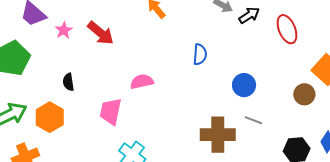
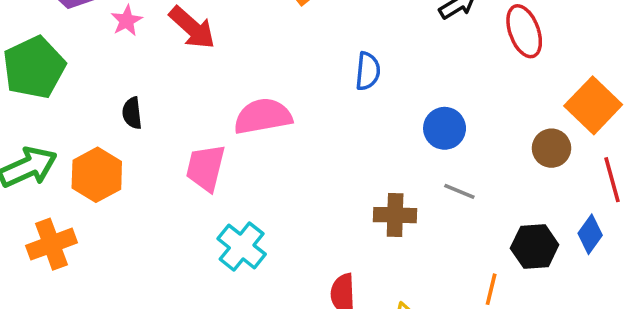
pink semicircle: (142, 82) -> (263, 116), size x1.4
brown cross: (218, 135) -> (395, 215), size x0.7

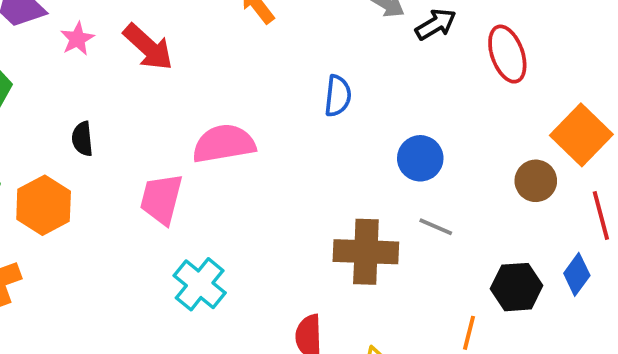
brown cross: (395, 215) -> (366, 252), size x1.4

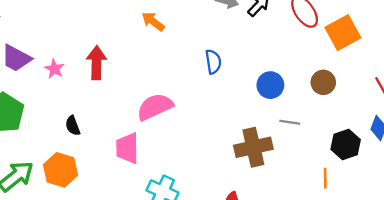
red arrow: (148, 47) -> (97, 63), turned -116
orange square: (581, 135) -> (343, 33), moved, turned 32
brown circle: (536, 181) -> (323, 82), moved

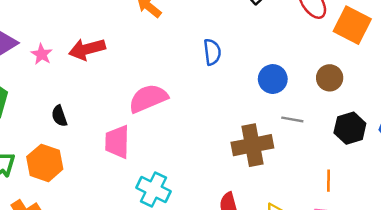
orange square: (343, 33) -> (352, 25), turned -36
red arrow: (97, 63) -> (87, 49), turned -108
black hexagon: (346, 145) -> (350, 128), moved

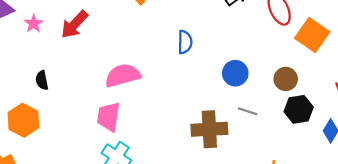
red arrow: (87, 49) -> (74, 25), turned -40
black hexagon: (350, 128) -> (299, 109), moved
pink trapezoid: (117, 142) -> (108, 117), moved

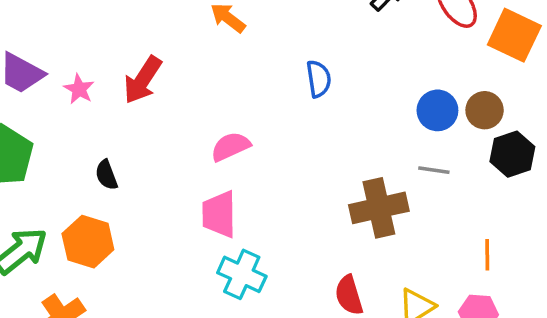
blue circle: (235, 73) -> (437, 110), moved
pink semicircle: (123, 75) -> (231, 147), size x0.7

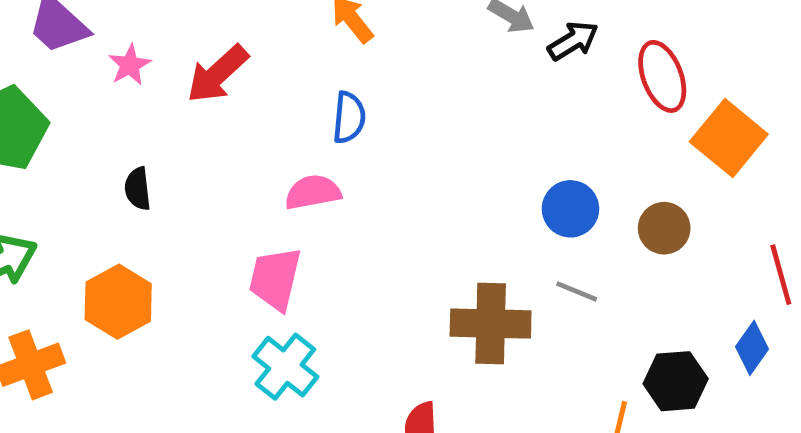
blue semicircle: (319, 79) -> (349, 118), moved
blue circle: (437, 110) -> (570, 209), moved
black hexagon: (512, 154) -> (676, 381), moved
orange hexagon: (88, 242) -> (118, 302), moved

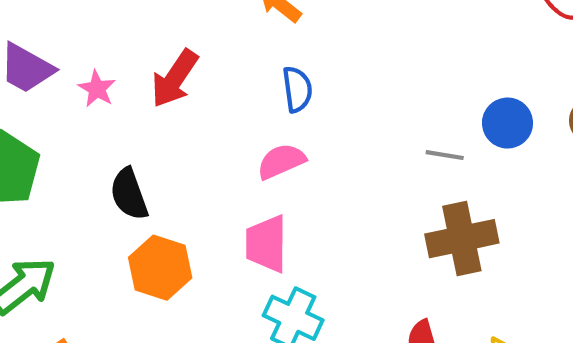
black semicircle: (138, 189) -> (129, 194), size x1.4
gray line: (577, 291) -> (445, 155), moved
orange hexagon: (118, 302) -> (160, 268), moved

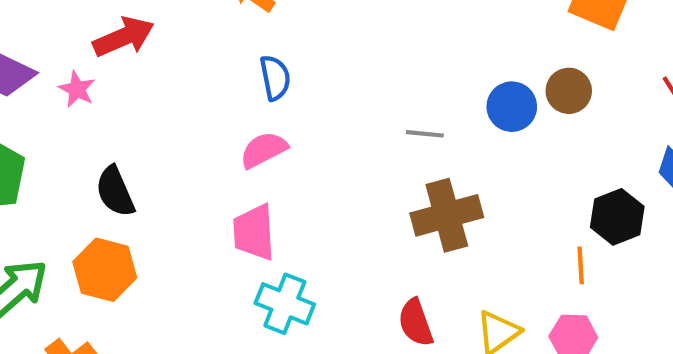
red arrow: (175, 79) -> (124, 37), moved, turned -144
blue circle: (507, 123) -> (512, 107), moved
orange hexagon: (160, 268) -> (105, 270), moved

